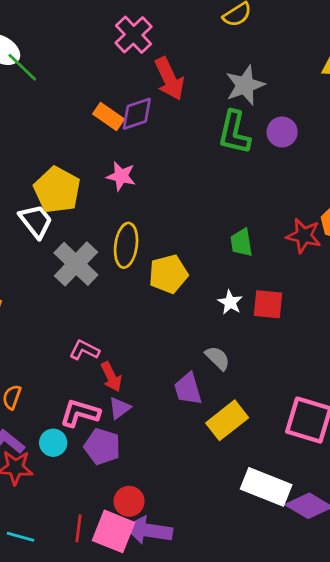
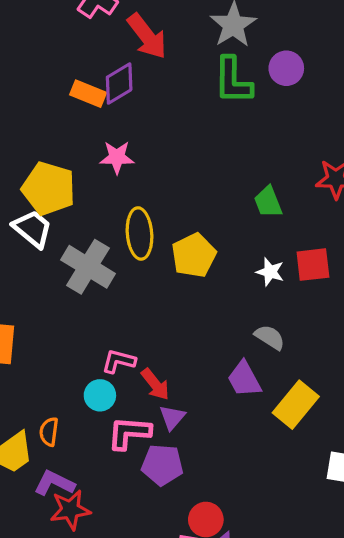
cyan circle: (53, 443) -> (100, 395), moved

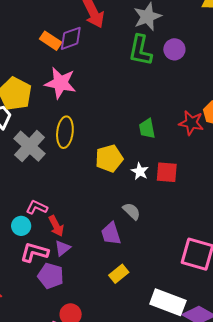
pink star: (117, 157) -> (60, 83), size x1.5
yellow pentagon: (194, 255) -> (109, 158), moved
yellow rectangle: (296, 405) -> (119, 274), moved, size x0.7

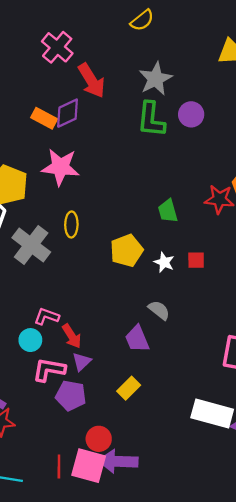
yellow ellipse: (65, 132) -> (71, 224), size x0.7
red square: (167, 172) -> (196, 260), size x0.7
yellow rectangle: (119, 274) -> (129, 388), moved

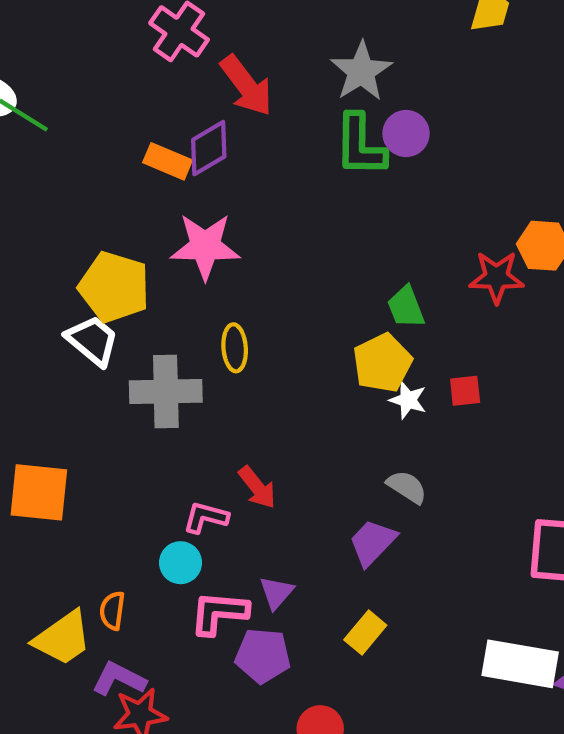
purple circle: (191, 114) -> (406, 133), moved
gray cross: (31, 245) -> (166, 392), turned -33
yellow pentagon: (127, 251) -> (382, 363), moved
red arrow: (72, 336) -> (257, 487), moved
purple trapezoid: (137, 339) -> (372, 542), turned 72

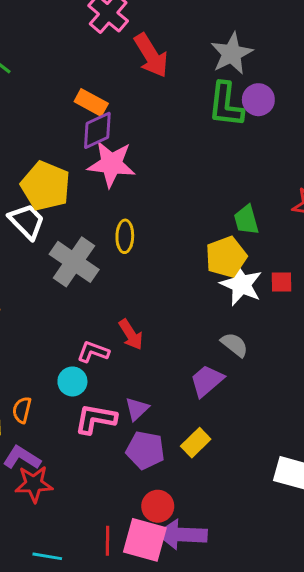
purple diamond: (209, 148) -> (97, 130), moved
gray cross: (166, 392) -> (74, 262), turned 30
white star: (408, 400) -> (241, 284), size x1.6
purple pentagon: (263, 656) -> (145, 450), moved

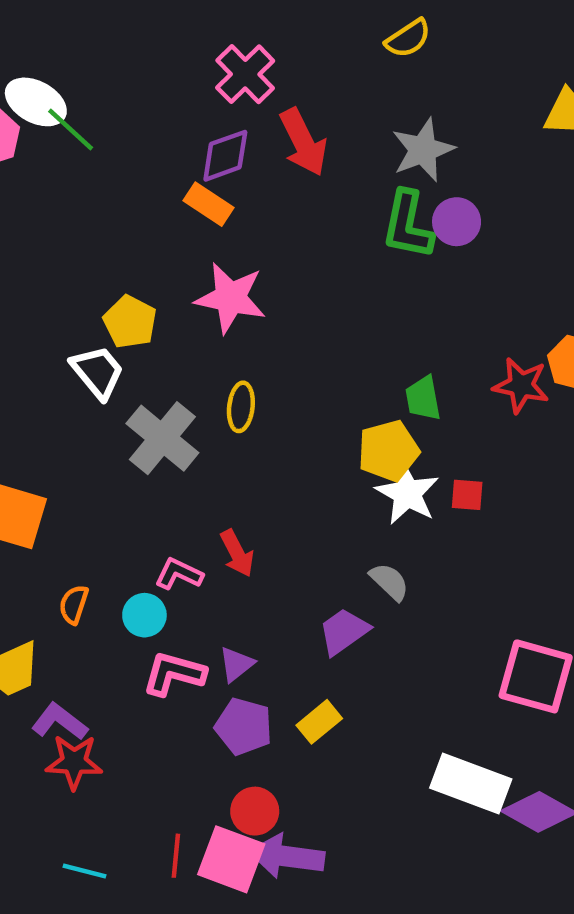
purple diamond: (97, 130) -> (225, 156), moved
yellow pentagon: (46, 186) -> (130, 322), size x0.7
orange semicircle: (22, 410) -> (74, 604), moved

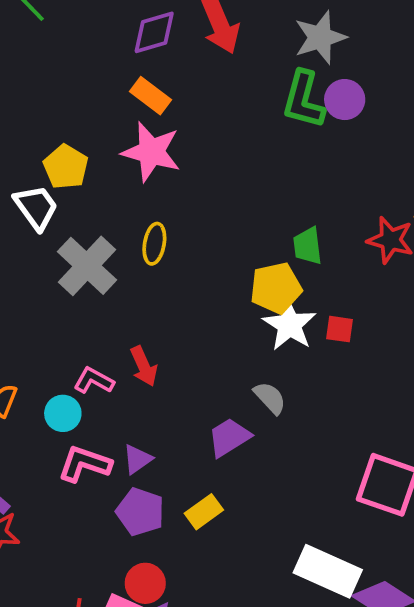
orange rectangle: (208, 204) -> (151, 96), moved

